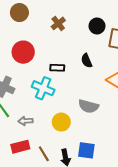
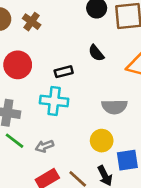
brown cross: (58, 23) -> (32, 22), moved
yellow circle: (61, 122) -> (102, 141), moved

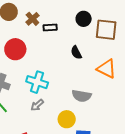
black rectangle: (64, 72) -> (50, 28), moved
gray arrow: (44, 146) -> (37, 105), moved, turned -32

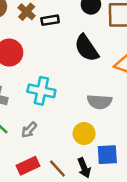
black semicircle: (76, 53) -> (87, 48), size x1.6
gray arrow: (37, 105) -> (29, 130), moved

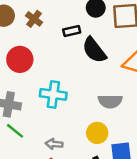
black rectangle: (50, 20) -> (72, 31), moved
gray arrow: (29, 130) -> (54, 144), moved, turned 56

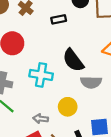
black semicircle: (94, 50) -> (73, 60), moved
yellow circle: (97, 133) -> (68, 107), moved

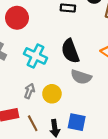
gray arrow: (41, 119) -> (29, 91), moved, turned 88

